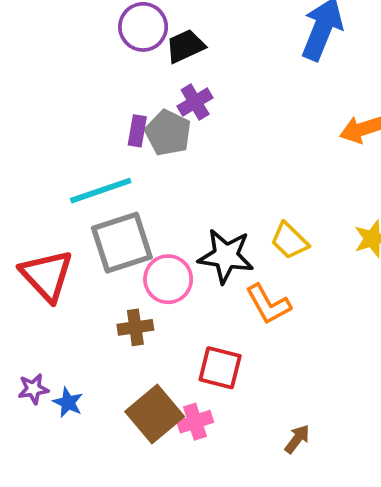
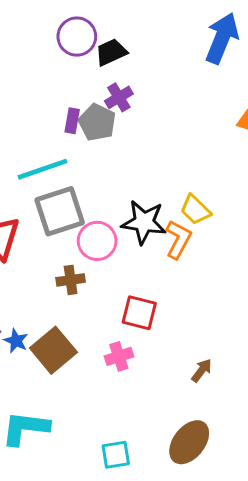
orange L-shape: (268, 304) -> (178, 239), moved, turned -123
brown square: (155, 414) -> (53, 350), moved

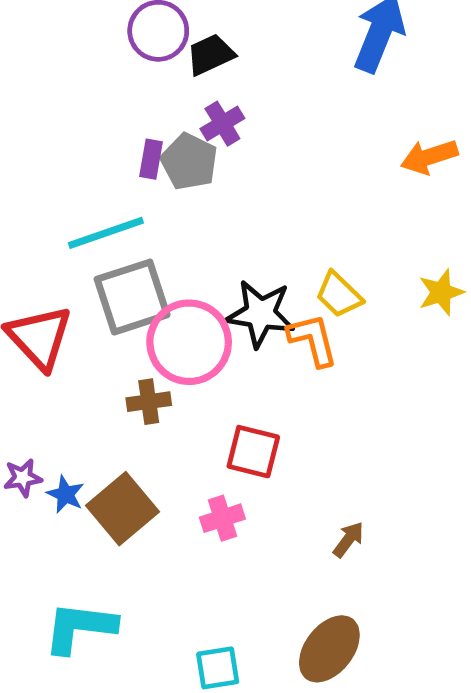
orange L-shape: (178, 239) -> (313, 340), turned -42
pink circle: (97, 241) -> (189, 342), size x1.4

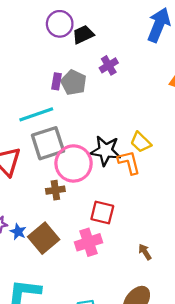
purple cross: (222, 124) -> (109, 65), moved
pink cross: (222, 518) -> (88, 242), size x1.4
brown arrow: (348, 540) -> (145, 252), turned -70

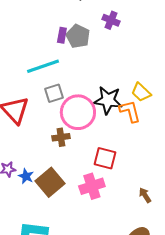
purple cross: (109, 65) -> (111, 20), turned -36
gray square: (48, 143) -> (54, 93), size x0.6

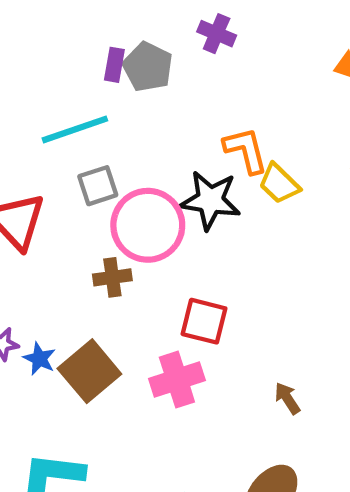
orange L-shape: (130, 111) -> (246, 150), moved

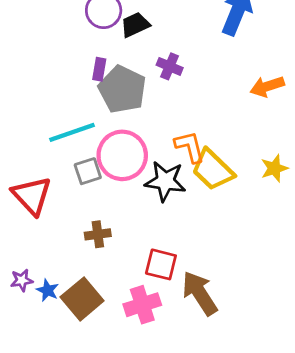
purple rectangle: (114, 65) -> (99, 69), moved
gray pentagon: (148, 67) -> (122, 89), size x1.4
yellow trapezoid: (279, 184) -> (213, 170), size x1.5
pink circle: (148, 225) -> (122, 155), moved
brown arrow: (287, 398) -> (200, 293), moved, size x2.0

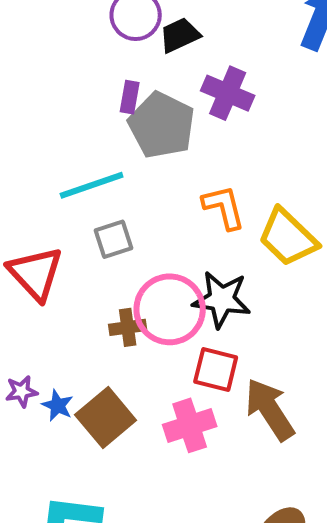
purple cross: (170, 66) -> (228, 93), size x1.4
orange L-shape: (190, 147) -> (224, 207), moved
pink circle: (122, 155) -> (170, 309), moved
black star: (165, 181) -> (222, 299), moved

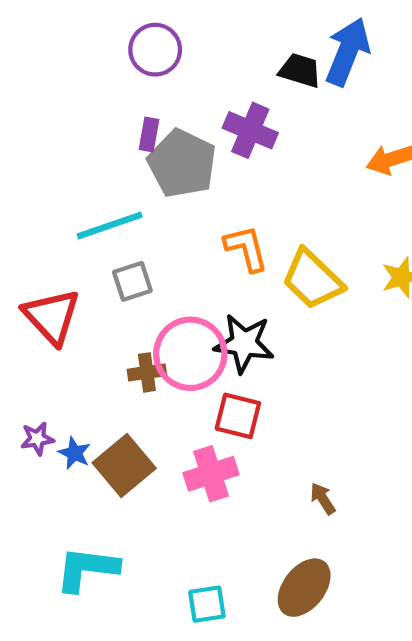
black trapezoid: (180, 35) -> (300, 70), moved, turned 42
brown arrow: (270, 409) -> (323, 499), moved, size x0.5

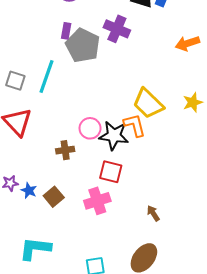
cyan line: (110, 226) -> (46, 76), turned -52
orange L-shape: (246, 248) -> (135, 125), moved
gray square: (132, 281) -> (15, 81), moved, turned 36
pink circle: (190, 354) -> (90, 128), moved, size x0.6
brown square: (124, 466) -> (54, 197), size x0.7

